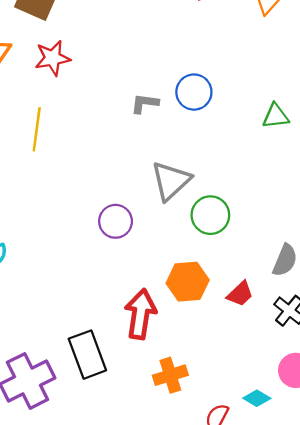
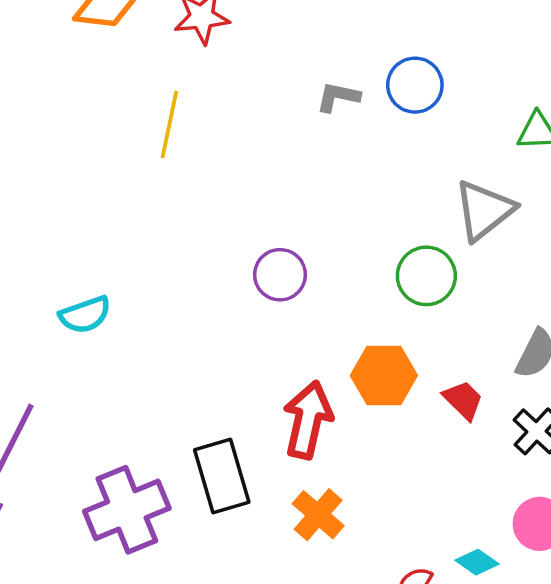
gray triangle: (171, 181) -> (484, 210), moved
red trapezoid: (240, 294) -> (463, 400), turned -96
orange cross: (170, 375) -> (318, 515), moved, turned -36

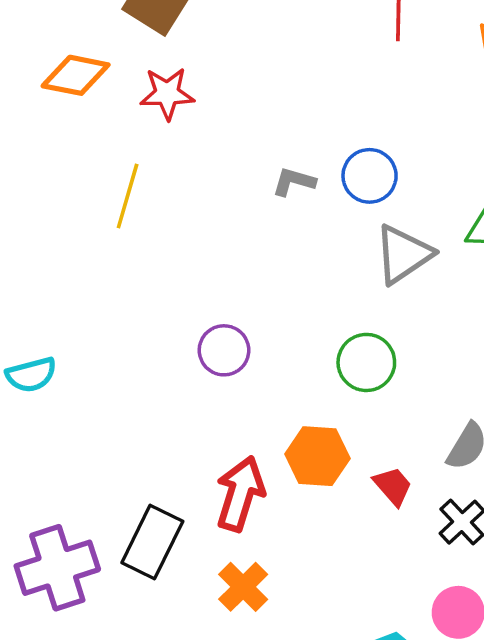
gray triangle: (484, 210) -> (403, 254), moved
black rectangle: (222, 476) -> (152, 542), turned 38

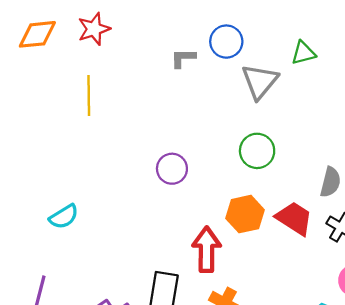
red trapezoid: (393, 486) -> (294, 218), size x1.5

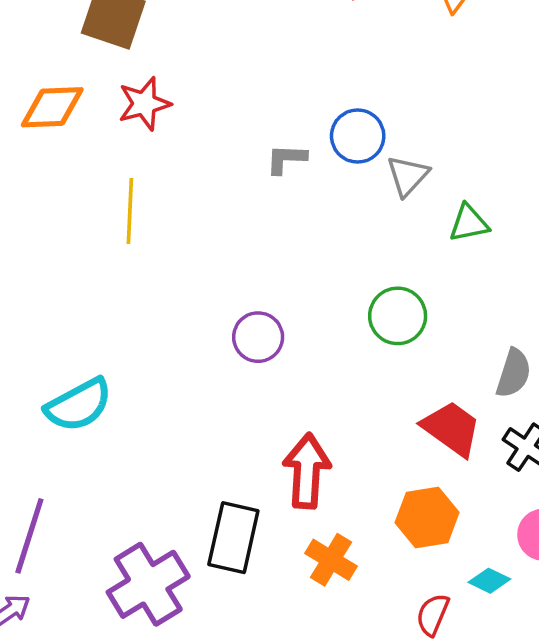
green triangle: (303, 53) -> (469, 223), moved
gray triangle: (260, 81) -> (408, 176), moved, size x0.7
orange hexagon: (245, 214) -> (427, 518), moved
cyan semicircle: (64, 217) -> (79, 405), size x1.4

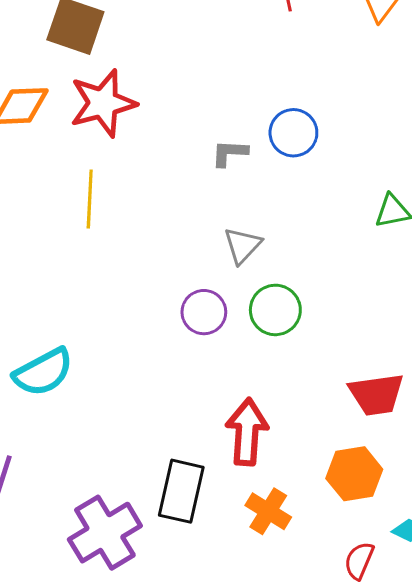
red star: (144, 104) -> (103, 103), size x1.4
gray triangle: (408, 176) -> (243, 245), moved
green circle: (398, 316) -> (275, 310), moved
red trapezoid: (452, 428) -> (376, 394), turned 136

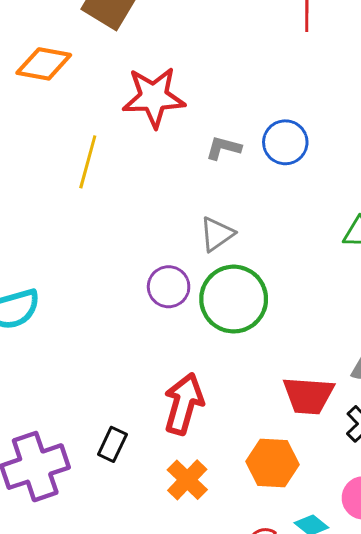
red star: (103, 103) -> (154, 97), moved
green circle: (275, 310) -> (234, 299), size x1.4
black rectangle: (181, 491) -> (112, 444), size x0.6

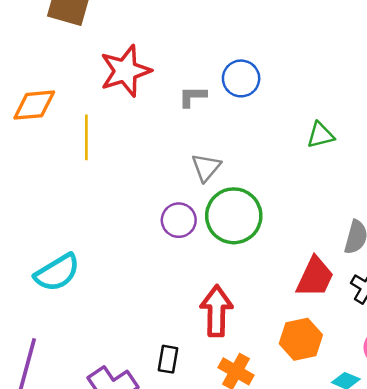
orange diamond: (44, 64) -> (34, 105), moved
red trapezoid: (308, 396) -> (315, 277), turned -54

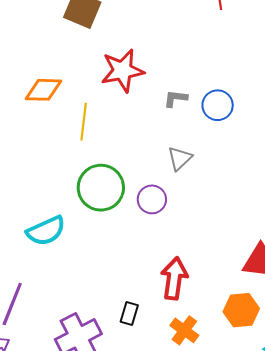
blue circle: (241, 78) -> (218, 105), moved
green circle: (234, 216) -> (101, 188), moved

